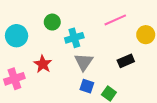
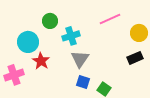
cyan circle: (17, 36) -> (28, 42), moved
black rectangle: (126, 61) -> (135, 58), moved

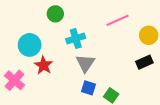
green circle: (50, 21) -> (55, 14), moved
pink cross: (14, 75) -> (15, 80), turned -30

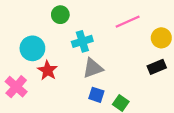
gray triangle: (85, 63) -> (93, 68), turned 36

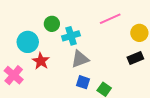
green circle: (60, 15) -> (52, 24), moved

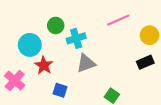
blue square: (83, 82) -> (60, 90), moved

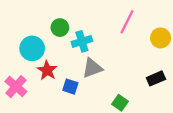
pink line: (118, 20) -> (127, 22), turned -40
black rectangle: (145, 62) -> (156, 78), moved
blue square: (60, 90) -> (70, 87), moved

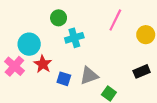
green circle: (60, 28) -> (59, 18), moved
gray triangle: (92, 68) -> (89, 76), moved
pink cross: (16, 87) -> (14, 66), moved

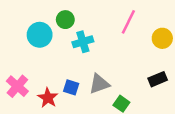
cyan circle: (29, 44) -> (40, 35), moved
red star: (43, 64) -> (48, 98), moved
pink cross: (14, 66) -> (17, 86), moved

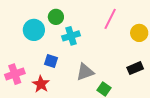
pink cross: (17, 86) -> (15, 74), turned 30
blue square: (71, 87) -> (51, 61), moved

